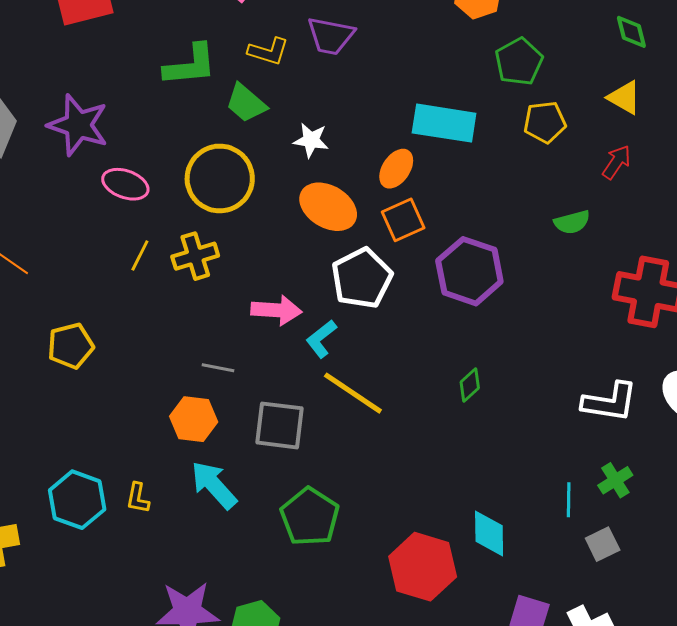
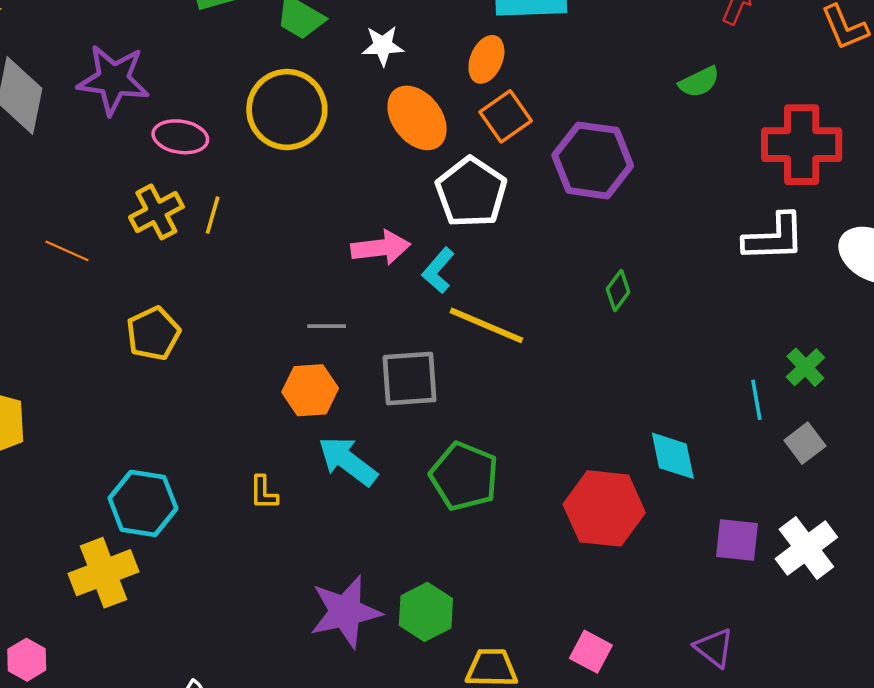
orange ellipse: (328, 207) -> (417, 118), turned 32
yellow cross: (195, 256) -> (156, 212), moved
white L-shape: (610, 402) -> (774, 238), moved
cyan hexagon: (77, 500) -> (143, 503), moved

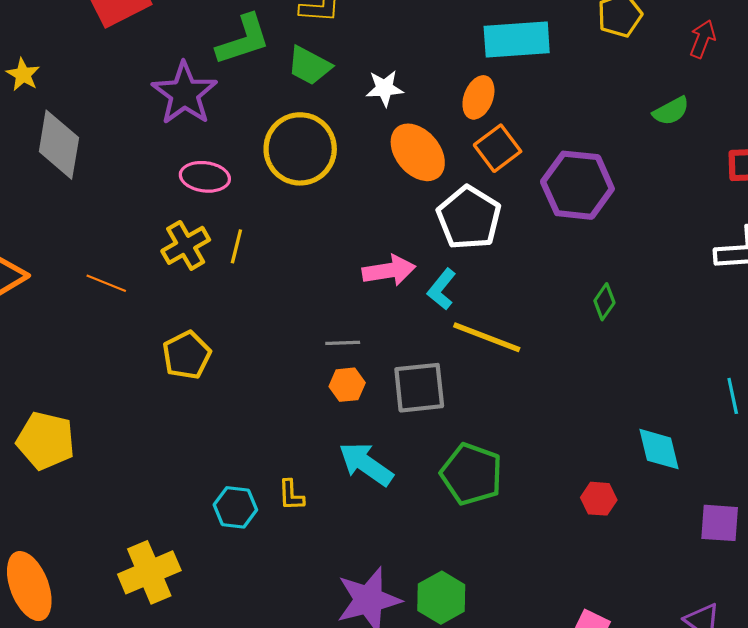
purple star: (113, 80) -> (184, 93), moved, turned 30
orange hexagon: (310, 390) -> (347, 385), moved, size x0.7
cyan hexagon: (143, 503) -> (235, 507), moved, size x0.7
red hexagon: (604, 508) -> (599, 499), size x0.5

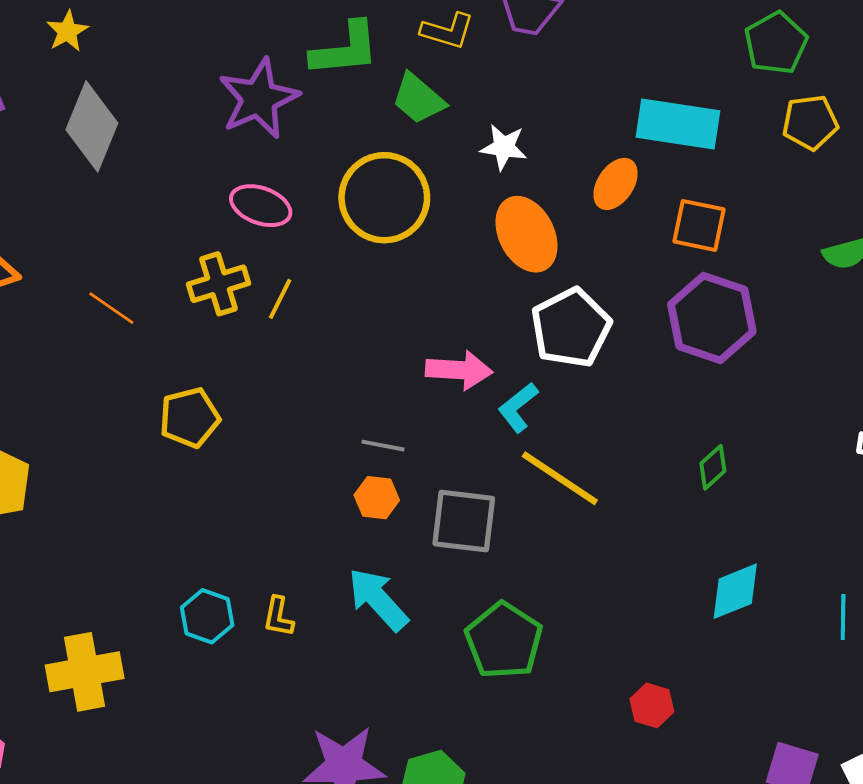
orange square: (498, 148) -> (699, 225), moved, turned 36
cyan diamond: (659, 449) -> (735, 591), moved, turned 69

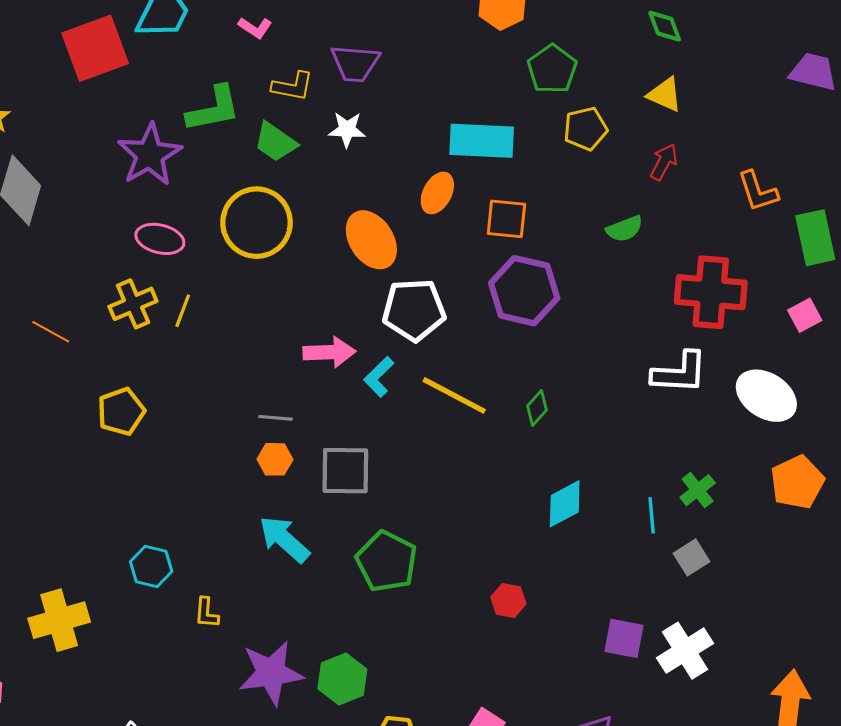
white star: (504, 147) -> (347, 130), moved
white pentagon: (571, 328) -> (414, 310), turned 30
yellow line: (560, 478) -> (454, 395), moved
yellow L-shape: (278, 617) -> (206, 613), moved

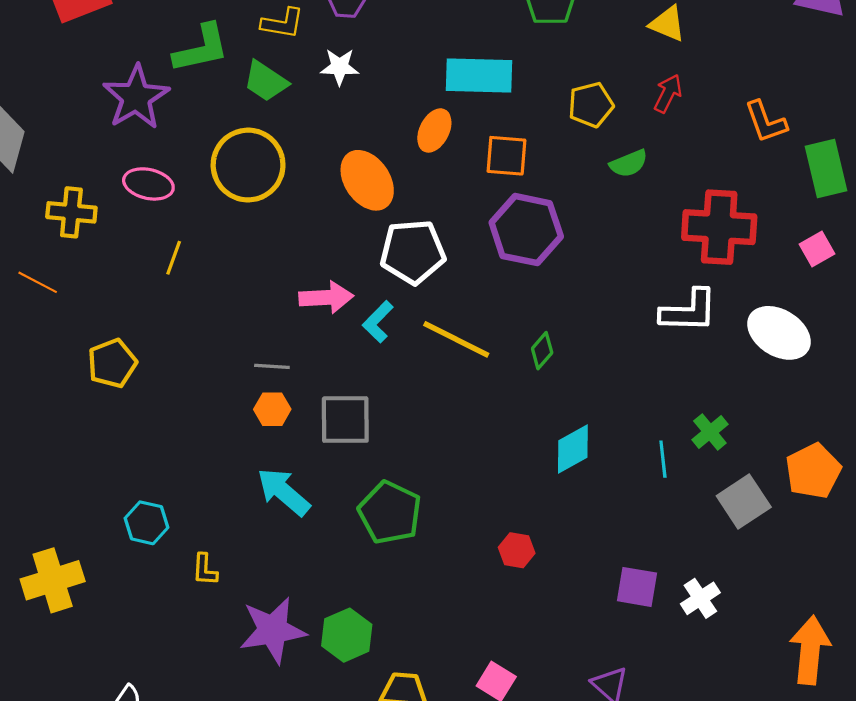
yellow pentagon: (585, 129) -> (591, 105), moved
yellow cross: (133, 304) -> (71, 212), moved, turned 30
orange pentagon: (797, 482) -> (813, 471), moved
gray square: (691, 557) -> (744, 501), moved, size x1.4
white cross: (685, 651) -> (700, 598), size x0.7

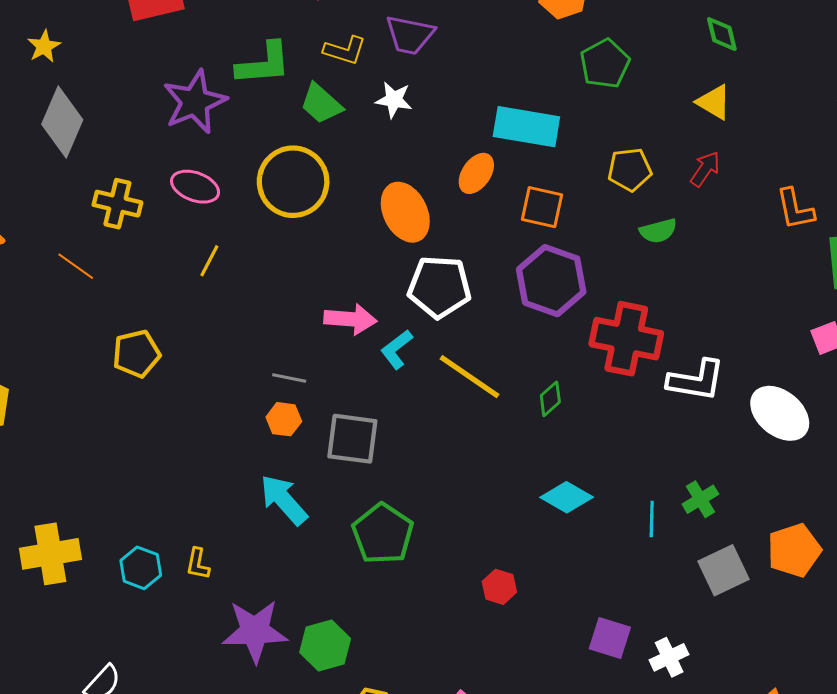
red cross: (719, 227) -> (626, 339), moved
cyan diamond: (573, 449) -> (567, 497), turned 51
cyan hexagon: (147, 523) -> (141, 568), moved

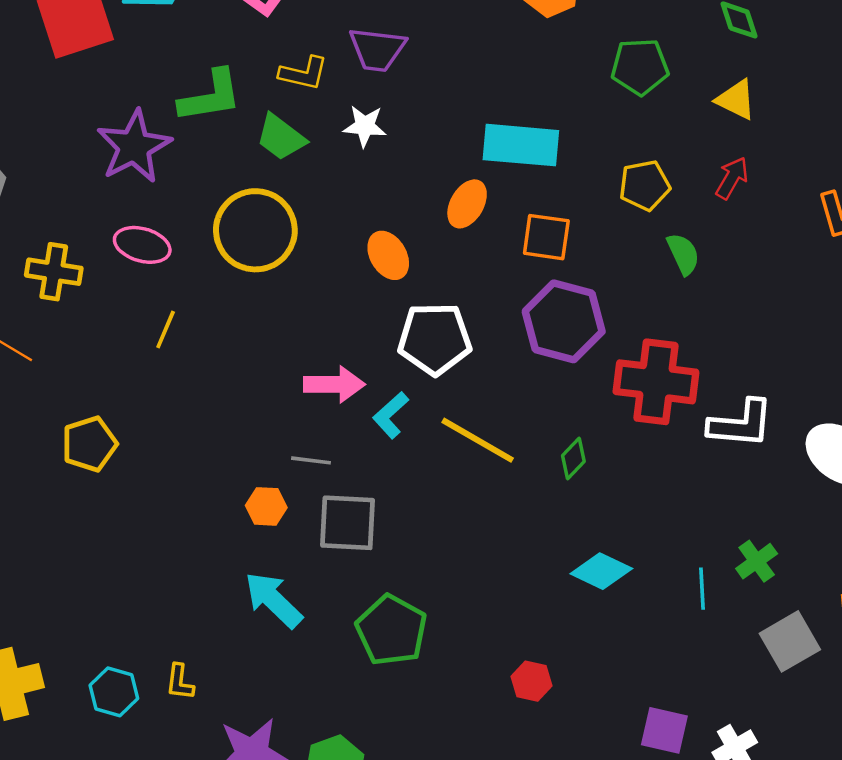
green pentagon: (605, 64) -> (640, 67), moved, turned 30
orange ellipse: (405, 212) -> (388, 255), size x0.7
green semicircle: (658, 231) -> (683, 254), turned -96
gray line: (289, 378) -> (311, 460), moved

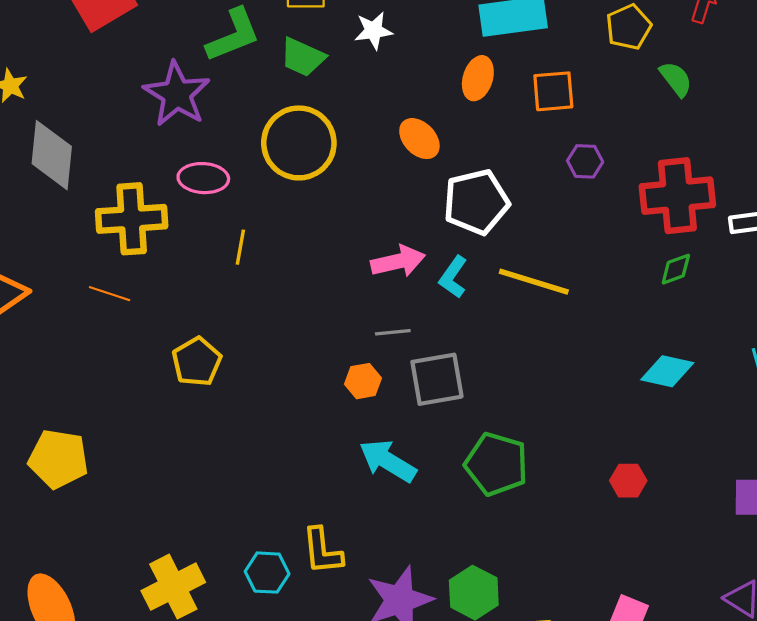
yellow cross: (54, 272) -> (132, 219), size x1.4
purple hexagon: (564, 321) -> (585, 161), size x0.5
green diamond: (573, 458) -> (676, 269), moved, turned 39
yellow L-shape: (180, 682) -> (322, 551), size x1.5

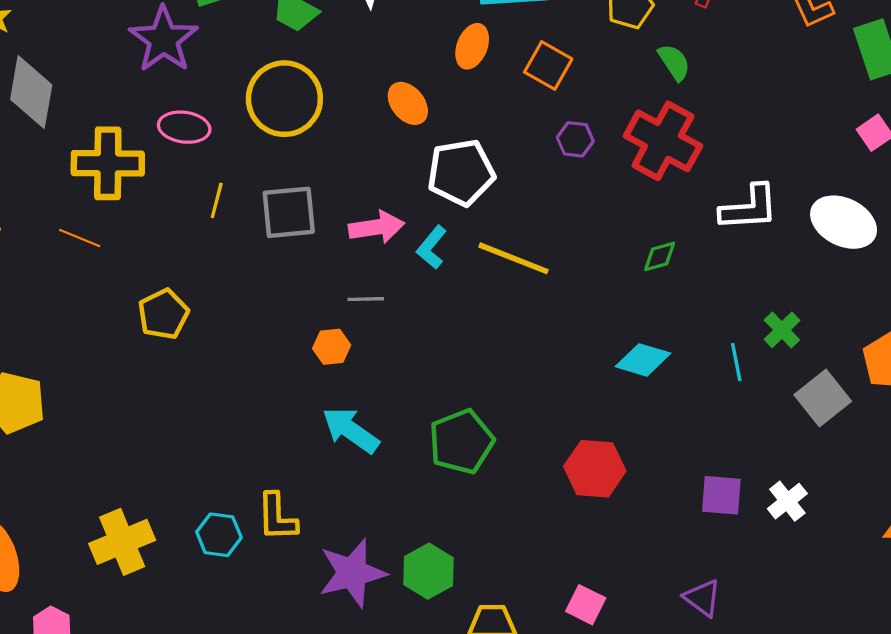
orange square: (553, 91) -> (548, 66), turned 30
red cross: (677, 196) -> (663, 141), moved, turned 30
gray square: (437, 379) -> (289, 212), moved
green pentagon: (496, 464) -> (461, 442), turned 30
red hexagon: (628, 481) -> (595, 469), size x1.6

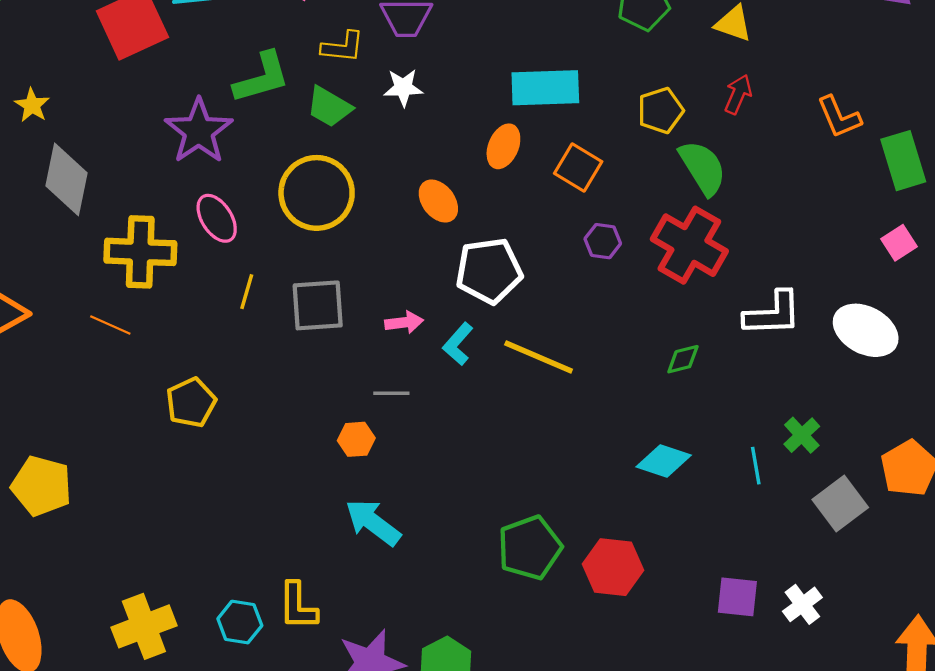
green semicircle: (674, 62) -> (703, 168), size x1.5
pink ellipse: (184, 127) -> (217, 218), turned 48
pink arrow: (377, 227) -> (404, 322), size x0.7
green pentagon: (461, 442) -> (530, 548), moved

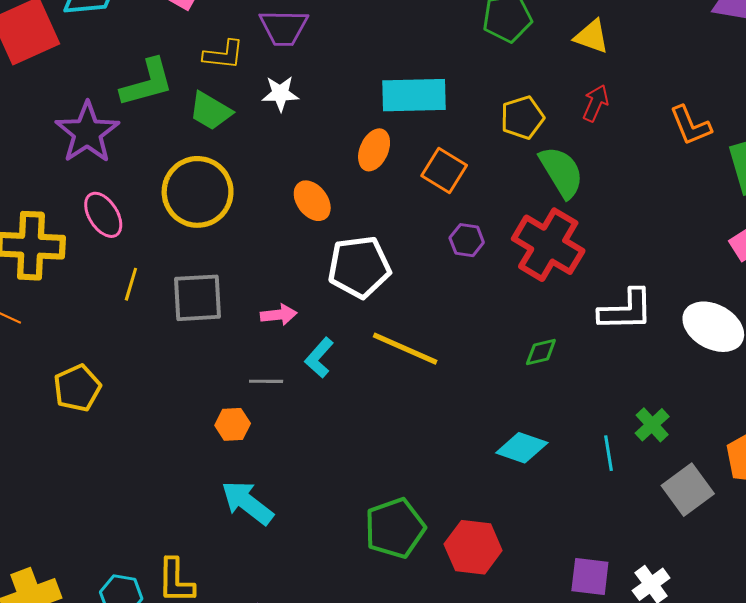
cyan L-shape: (458, 344) -> (319, 358), moved

